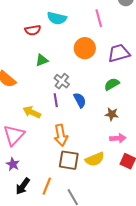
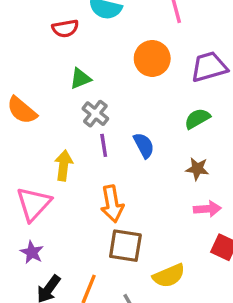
gray cross: (62, 81) -> (95, 114), moved
yellow arrow: (32, 112) -> (64, 165), turned 72
yellow semicircle: (95, 159) -> (169, 276), moved

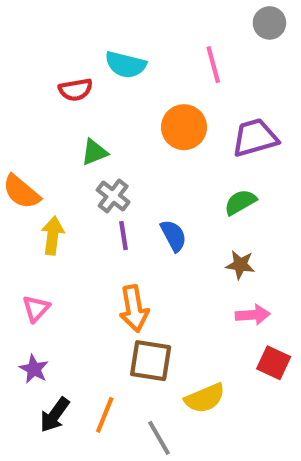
yellow arrow: (64, 165) -> (53, 236), moved
pink triangle: (34, 204) -> (36, 309), size x0.6

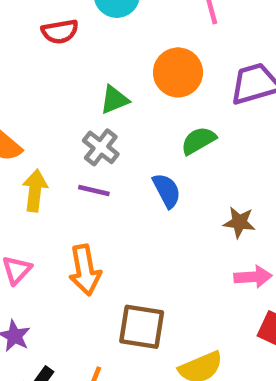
green triangle: (94, 152) -> (114, 100), moved
green semicircle: (240, 202) -> (198, 141), moved
purple line: (124, 236) -> (94, 191), moved, turned -68
orange arrow: (134, 309) -> (85, 270), moved

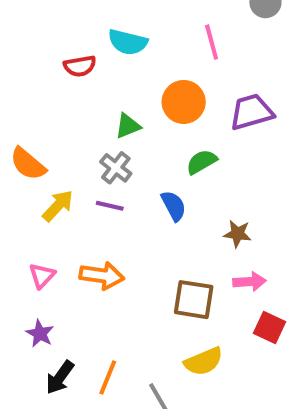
yellow arrow: (35, 191) -> (58, 206), turned 36
orange arrow: (85, 270) -> (102, 276), turned -72
brown square: (142, 327) -> (194, 300), moved

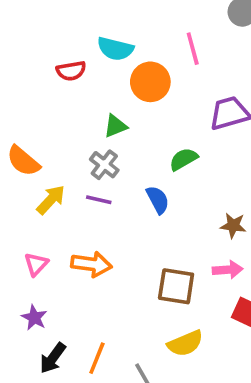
orange circle: (184, 102) -> (150, 82), moved
brown star: (238, 234) -> (233, 225), moved

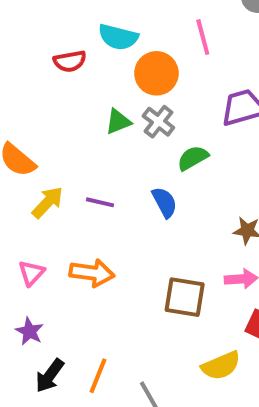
gray cross: (104, 165) -> (158, 122), moved
yellow semicircle: (185, 343) -> (221, 366), moved

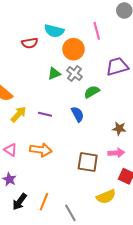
pink triangle: (31, 273) -> (10, 150), turned -40

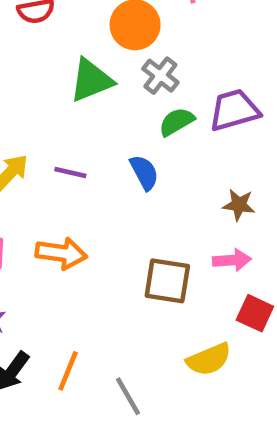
purple trapezoid: (117, 66) -> (234, 110), moved
green triangle: (54, 74) -> (91, 80), size x1.5
gray cross: (74, 74) -> (160, 76), moved

